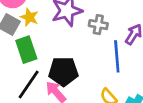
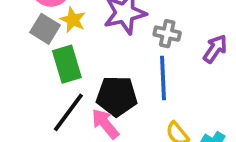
blue line: (117, 56) -> (163, 78), moved

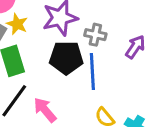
black pentagon: (117, 96) -> (66, 58), moved

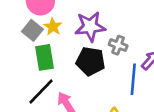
blue line: (92, 71) -> (133, 79), moved

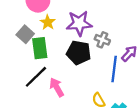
gray square: (32, 30) -> (25, 34), moved

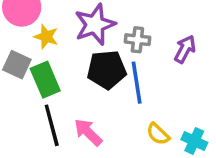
blue line: (114, 69) -> (137, 83), moved
black line: (36, 77) -> (52, 125), turned -45

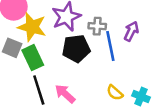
yellow star: (46, 37) -> (32, 27), size x1.6
blue line: (137, 83) -> (110, 46), moved

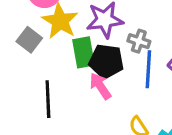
green rectangle: (33, 58) -> (84, 52), moved
pink arrow: (65, 94) -> (100, 86), moved

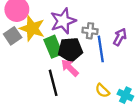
gray square: (29, 40) -> (13, 36), moved, turned 30
black line: (48, 99) -> (53, 83), moved

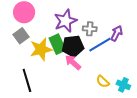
yellow star: (32, 28) -> (41, 49), moved, turned -30
blue line: (101, 49) -> (100, 45), turned 70
black line: (53, 83) -> (27, 80), moved

